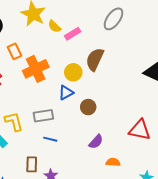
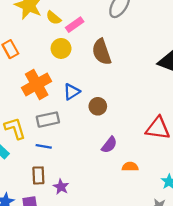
brown semicircle: (95, 59) -> (102, 52), turned -40
orange cross: (36, 69) -> (37, 84), moved
yellow circle: (73, 72) -> (61, 48), moved
blue line: (50, 139) -> (44, 146), moved

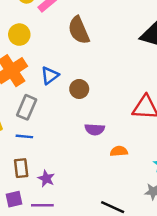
yellow circle: (61, 48) -> (19, 35), moved
gray rectangle: (48, 120) -> (27, 107), turned -50
purple semicircle: (109, 145) -> (95, 129), turned 60

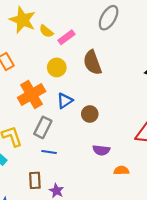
yellow circle: (19, 35) -> (57, 67), moved
blue line: (24, 136) -> (49, 152), moved

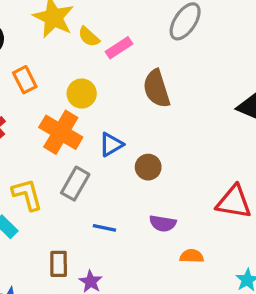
yellow circle: (57, 67) -> (82, 93), moved
orange cross: (32, 94) -> (61, 132), turned -32
blue line: (49, 152) -> (104, 228), moved

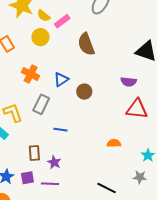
yellow circle: (82, 93) -> (40, 37), moved
orange cross: (61, 132) -> (31, 74), size x0.7
purple semicircle: (163, 223) -> (129, 82), moved

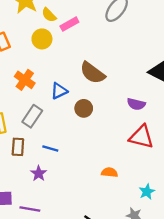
brown semicircle: (86, 44) -> (92, 73), moved, turned -40
brown rectangle: (34, 153) -> (18, 147), moved
purple star: (54, 162) -> (39, 173), moved

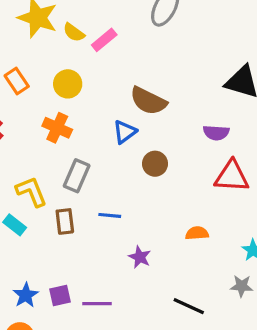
yellow circle: (42, 39) -> (68, 84), moved
blue triangle: (59, 91) -> (125, 132), moved
brown circle: (84, 108) -> (155, 164), moved
purple star: (39, 173) -> (140, 257), moved

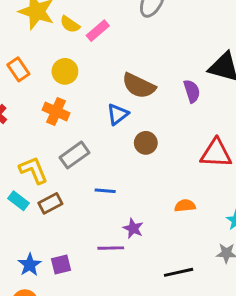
purple semicircle: (216, 133) -> (192, 91), moved, turned -110
gray rectangle: (77, 176) -> (74, 155), turned 32
brown rectangle: (65, 221) -> (50, 203), moved, turned 70
purple line: (97, 304) -> (111, 248), moved
black line: (189, 306) -> (179, 272), turned -36

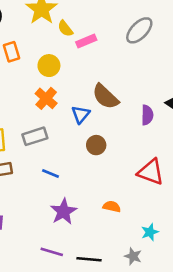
orange cross: (56, 112) -> (46, 98), moved
blue triangle: (118, 114) -> (81, 114), turned -30
purple star: (133, 228) -> (63, 212), size x1.5
purple line: (111, 248) -> (52, 252), moved

